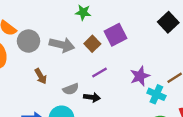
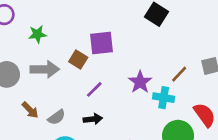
green star: (83, 12) -> (37, 34), moved
purple square: (115, 35) -> (101, 43), turned 35
gray semicircle: (71, 89) -> (57, 117), moved

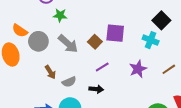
green star: (37, 34) -> (60, 15), moved
gray arrow: (45, 69) -> (68, 44), turned 30
cyan cross: (164, 98) -> (151, 40), moved

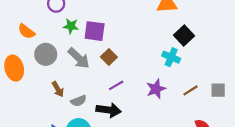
orange semicircle: (20, 31) -> (26, 31), moved
purple square: (115, 33) -> (95, 31), moved
black arrow: (96, 89) -> (109, 110), size x1.5

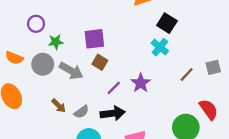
purple square: (95, 31) -> (94, 39), moved
gray circle: (46, 54) -> (43, 64), moved
cyan cross: (171, 57) -> (160, 47), turned 30
purple star: (156, 89) -> (141, 83), moved

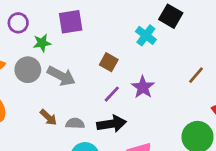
purple square: (94, 39) -> (71, 22), moved
cyan cross: (160, 47) -> (146, 35), moved
brown square: (100, 62) -> (109, 62), moved
gray semicircle: (81, 112) -> (75, 123), turned -140

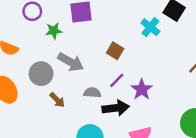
gray circle: (28, 70) -> (41, 74), moved
purple star: (143, 87) -> (142, 89), moved
gray semicircle: (75, 123) -> (92, 93), moved

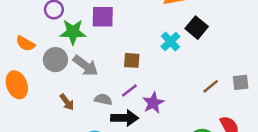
green star: (54, 31) -> (73, 32), size x1.5
brown square: (115, 51) -> (132, 60), turned -35
gray circle: (41, 74) -> (55, 60), moved

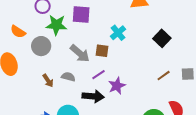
black square: (197, 28) -> (162, 38), moved
cyan cross: (170, 41) -> (118, 33), moved
gray arrow: (85, 66) -> (80, 53), moved
gray semicircle: (103, 99) -> (68, 77), moved

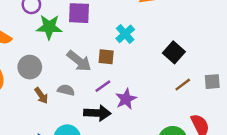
black square: (162, 38) -> (174, 52), moved
gray circle: (41, 46) -> (30, 67), moved

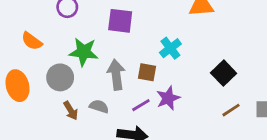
green star: (49, 27) -> (84, 52), moved
gray arrow: (79, 61) -> (116, 75), turned -140
purple star: (126, 99) -> (168, 98), moved

